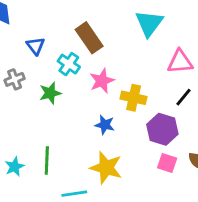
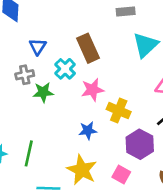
gray cross: (15, 79) -> (25, 75), moved
blue star: (105, 125) -> (88, 131), turned -30
pink square: (167, 163) -> (121, 174), moved

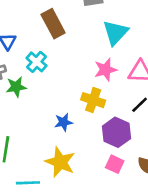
brown rectangle: (88, 48) -> (53, 24), moved
pink star: (93, 90) -> (106, 70), moved
pink square: (121, 174) -> (115, 164), moved

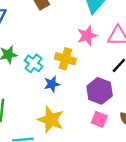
cyan cross: (37, 62) -> (34, 63), moved
yellow cross: (93, 100) -> (65, 59), moved

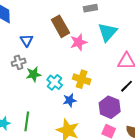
pink star: (87, 36) -> (79, 42), moved

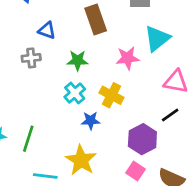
blue triangle: (26, 40) -> (47, 30), turned -48
pink star: (79, 42) -> (128, 58), moved
green star: (34, 74) -> (78, 60), moved

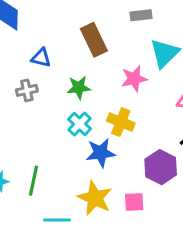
blue star: (91, 121) -> (101, 153), size x1.4
pink square: (136, 171) -> (134, 202), moved, turned -30

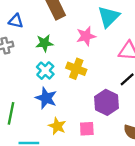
blue star: (101, 153) -> (46, 98), moved, turned 30
yellow star: (95, 198) -> (57, 126), size x0.7

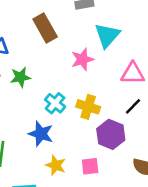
green star: (44, 43) -> (20, 77), moved
yellow cross: (76, 69) -> (88, 107), moved
cyan cross: (45, 71) -> (55, 103), moved

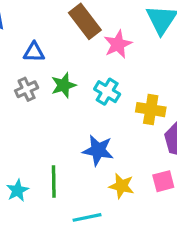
pink star: (82, 59) -> (118, 44), moved
cyan cross: (55, 103) -> (107, 92), moved

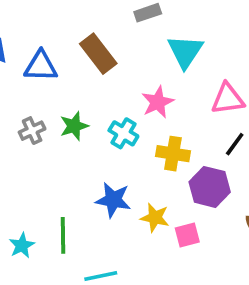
pink star: (118, 44) -> (158, 102), moved
blue triangle: (34, 52) -> (41, 66), moved, size x1.4
yellow star: (122, 186) -> (155, 218), moved

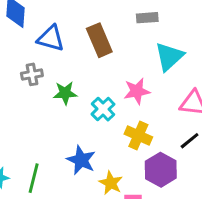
gray cross: (32, 131) -> (32, 74), moved

